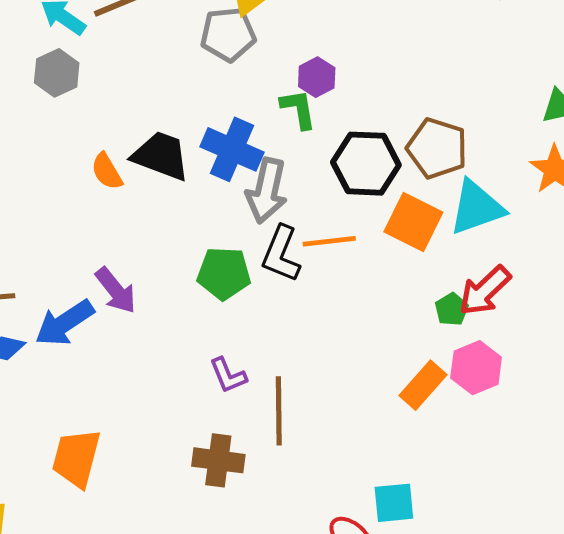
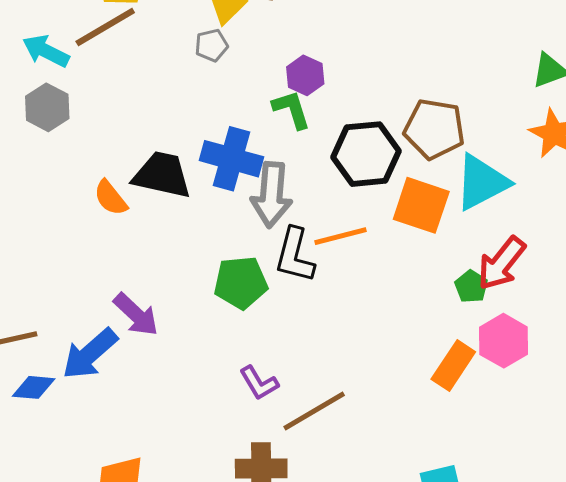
gray pentagon: (228, 34) -> (211, 45), size x0.6
brown line: (279, 411) -> (314, 411), turned 68

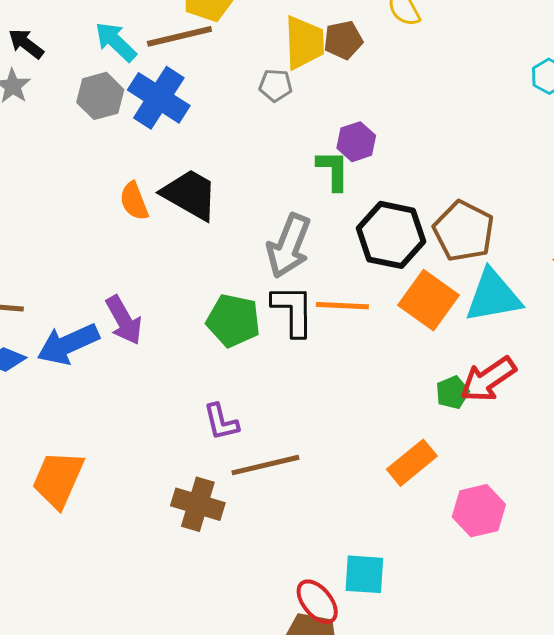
blue cross: (231, 159) -> (159, 98), moved
black L-shape: (295, 255) -> (293, 310), turned 148
pink hexagon: (504, 341) -> (479, 511), moved

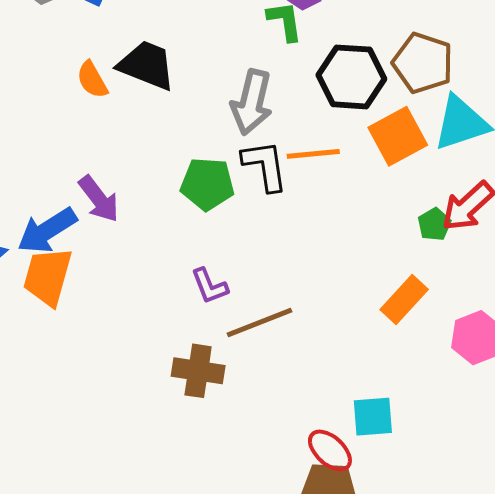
orange square: (429, 300) -> (398, 136), turned 34
orange trapezoid: (58, 479) -> (48, 277), moved

